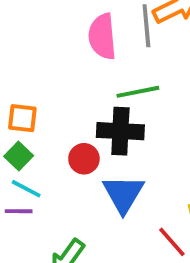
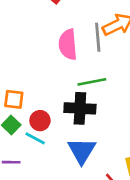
red circle: (84, 159) -> (40, 121), moved
cyan line: (26, 189) -> (35, 138), moved

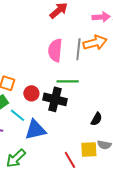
red circle: (40, 121) -> (31, 93), moved
blue triangle: (82, 151) -> (35, 130), moved, turned 35

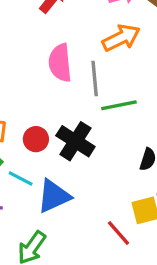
gray line: (78, 49) -> (95, 79), moved
green line: (68, 81) -> (119, 105), moved
black cross: (55, 99) -> (75, 141), turned 30

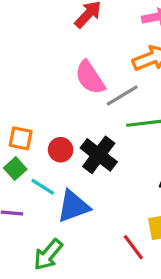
pink semicircle: (60, 63) -> (90, 78), turned -33
gray line: (95, 79) -> (122, 96), turned 60

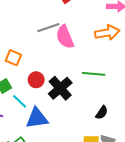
gray line: (122, 96) -> (48, 28), moved
orange square: (21, 138) -> (13, 58), moved

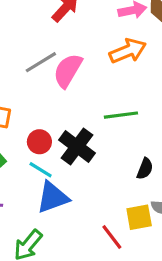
pink semicircle: (65, 37) -> (68, 70), turned 65
cyan line: (20, 101) -> (41, 170), moved

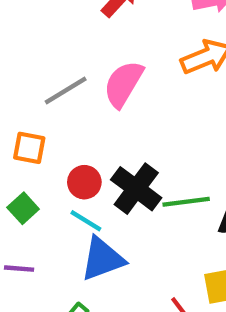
gray line: (41, 62) -> (66, 91), moved
green line: (121, 115) -> (186, 202), moved

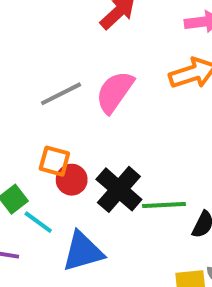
orange square: (29, 148) -> (54, 161), moved
cyan line: (86, 221) -> (38, 222), moved

